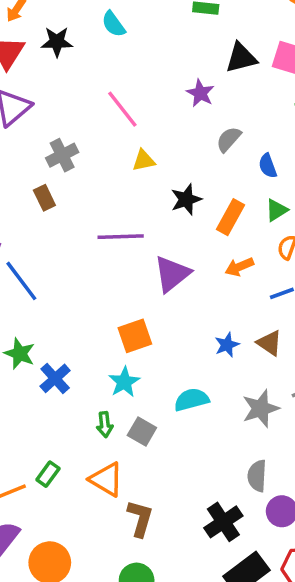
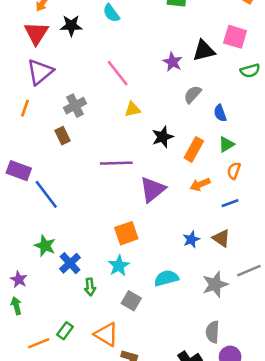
black triangle: (241, 58) -> (204, 51), moved
green arrow: (105, 424) -> (90, 287), moved

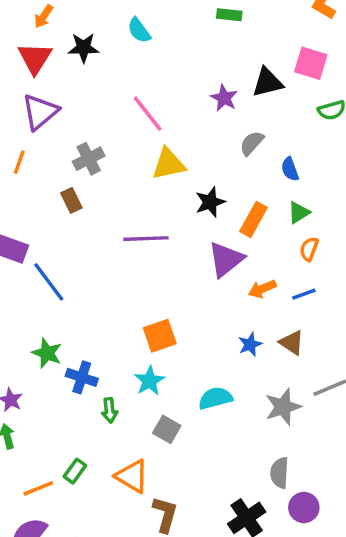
yellow triangle: (133, 109) -> (169, 164), size x1.5
orange arrow: (200, 184) -> (262, 289), moved
purple triangle: (153, 189) -> (226, 259), moved
blue cross: (70, 263) -> (82, 377), turned -30

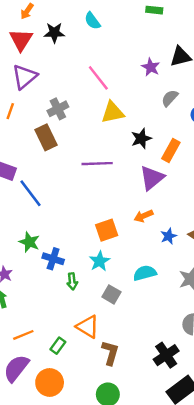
brown rectangle: (71, 200) -> (46, 137), size x1.5
orange arrow: (262, 289) -> (144, 216), moved
green rectangle: (75, 471) -> (58, 346), moved

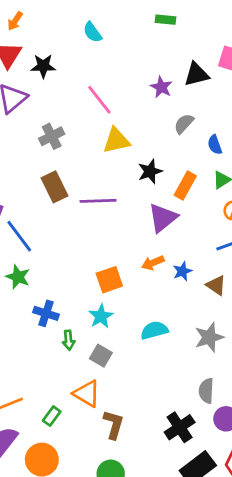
black star: (54, 33) -> (43, 66), moved
brown rectangle: (46, 137) -> (54, 187), moved
blue star: (169, 236) -> (182, 271), moved
green star: (29, 242) -> (18, 277), moved
gray square: (111, 294) -> (101, 356), moved

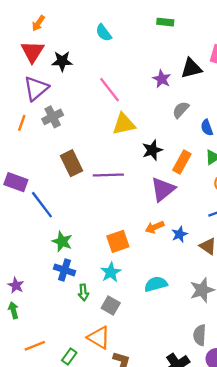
gray cross: (52, 136) -> (53, 117), moved
green star: (18, 277) -> (62, 241), moved

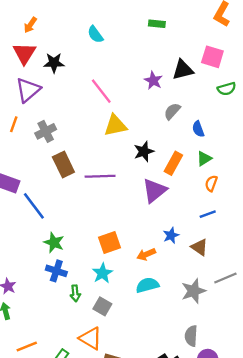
gray cross: (53, 117) -> (46, 131), moved
orange arrow: (155, 227) -> (146, 254), moved

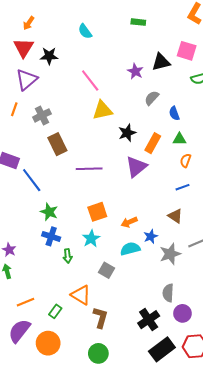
green triangle: (204, 159) -> (179, 139), turned 32
purple line: (100, 176) -> (89, 169), moved
blue star: (171, 235) -> (151, 236), moved
gray square: (102, 306) -> (107, 270), moved

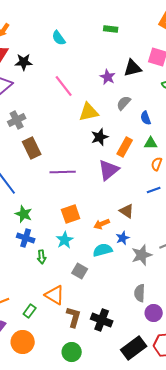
yellow triangle: (102, 110) -> (89, 112), moved
brown triangle: (175, 216) -> (127, 211), moved
black cross: (149, 320) -> (102, 320), moved, turned -35

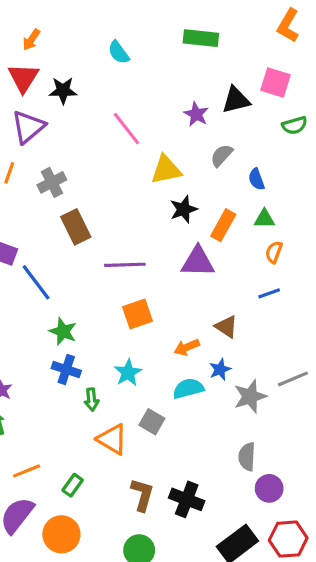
green rectangle: (111, 29) -> (201, 38), size x1.5
purple triangle: (109, 170) -> (198, 262), turned 40
orange square: (71, 214) -> (138, 314), moved
orange triangle: (55, 295) -> (112, 439), moved

